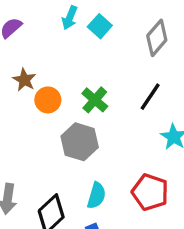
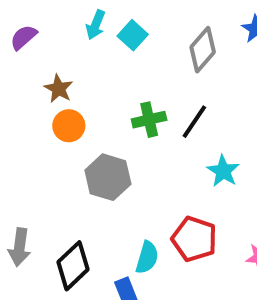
brown star: (24, 80) -> (59, 89), moved
green cross: (95, 100) -> (149, 120), moved, turned 36
cyan semicircle: (96, 196) -> (147, 257), moved

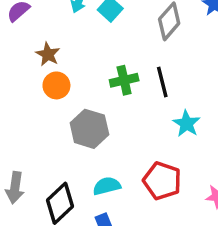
black line: (194, 122) -> (162, 82), turned -48
cyan semicircle: (147, 257) -> (107, 186), moved, turned -120

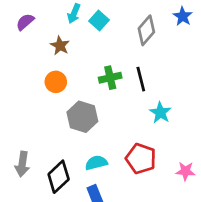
brown star: (48, 54) -> (60, 46), moved

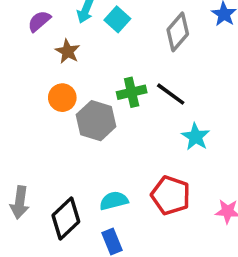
purple semicircle: (25, 22) -> (39, 21), moved
black line: (141, 79) -> (171, 94), turned -40
gray hexagon: (82, 117) -> (96, 121), moved

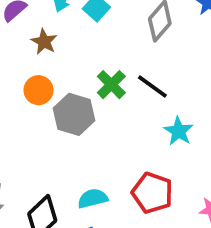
green cross: (132, 92) -> (111, 85), turned -32

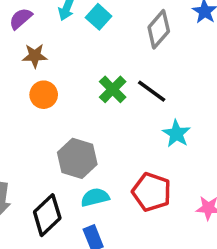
brown star: (44, 42) -> (35, 56), moved, turned -30
gray hexagon: (74, 114) -> (77, 158), moved

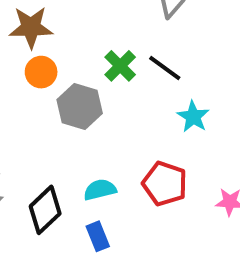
brown star: (35, 56) -> (31, 27), size x1.5
gray hexagon: (77, 158) -> (80, 107), moved

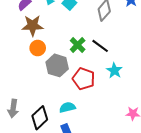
red pentagon: (165, 184) -> (84, 79), moved

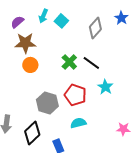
gray hexagon: (57, 65) -> (47, 103), moved
cyan semicircle: (67, 107) -> (78, 123), moved

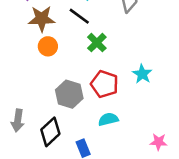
black line: (91, 63) -> (79, 16), moved
pink star: (123, 129) -> (159, 142), moved

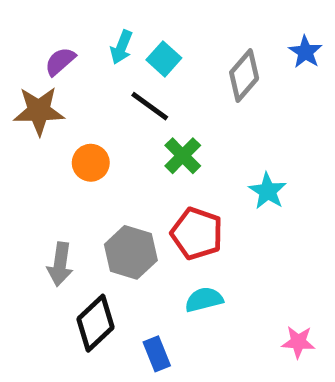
brown star: (42, 19) -> (39, 111), moved
cyan star: (142, 74) -> (268, 191), moved
gray arrow: (18, 121) -> (60, 264), moved

